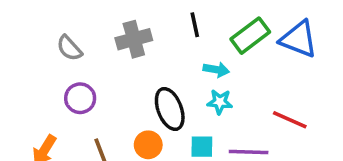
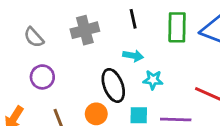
green rectangle: (250, 36) -> (177, 27), turned -52
cyan arrow: (216, 70) -> (133, 56), moved

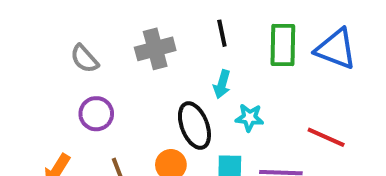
cyan arrow: (133, 56) -> (222, 84), turned 96

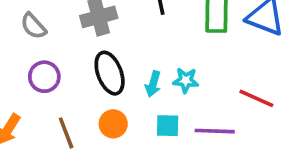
cyan arrow: (222, 84) -> (153, 84), moved
black ellipse: (194, 125) -> (110, 73), moved

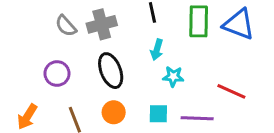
gray semicircle: (33, 26) -> (66, 26), moved
cyan arrow: (153, 84) -> (157, 50), moved

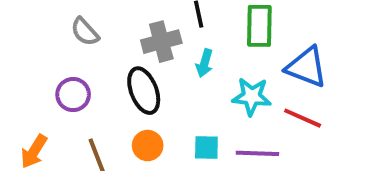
gray cross: (102, 24) -> (161, 42), moved
blue triangle: (239, 24) -> (306, 67), moved
cyan star: (173, 77) -> (252, 96), moved, size x1.4

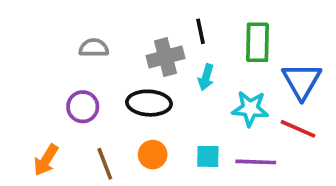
gray semicircle: (85, 32) -> (94, 48), turned 132
blue triangle: (306, 67) -> (302, 81), turned 39
black ellipse: (144, 91) -> (149, 103), turned -66

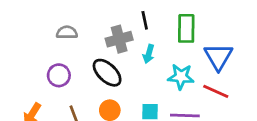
black ellipse: (149, 103) -> (107, 73), turned 40

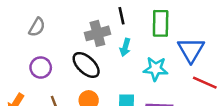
gray semicircle: (67, 32) -> (37, 27), moved, turned 120
red line: (216, 91) -> (205, 83), moved

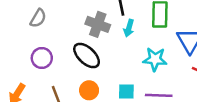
gray cross: (97, 33) -> (98, 24), turned 35
cyan arrow: (125, 47) -> (129, 28), moved

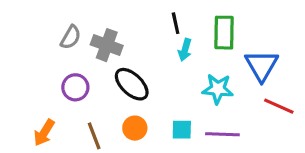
gray cross: (98, 24) -> (107, 45), moved

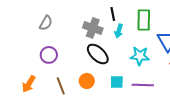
gray cross: (107, 45) -> (93, 28), moved
black ellipse: (132, 84) -> (98, 54), moved

